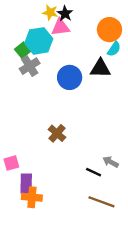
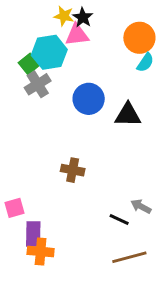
black triangle: (100, 68) -> (128, 115), moved
brown cross: (57, 133) -> (73, 170), turned -30
brown line: (101, 202) -> (129, 257), turned -35

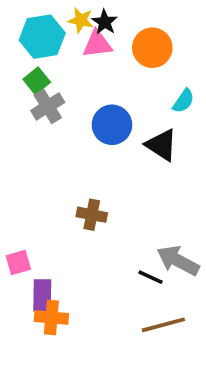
orange circle: (139, 38) -> (152, 48), moved
cyan hexagon: (49, 52) -> (42, 37), moved
cyan semicircle: (145, 62) -> (184, 101), moved
black triangle: (128, 115) -> (161, 145), turned 32
gray arrow: (141, 206) -> (178, 261), size x1.6

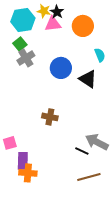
cyan semicircle: (184, 101) -> (100, 55), turned -56

